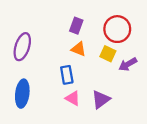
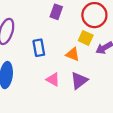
orange triangle: (79, 49) -> (73, 54), moved
blue rectangle: (67, 75) -> (39, 48), moved

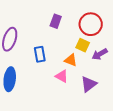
pink triangle: (53, 79) -> (62, 76), moved
purple triangle: (79, 80) -> (89, 84), moved

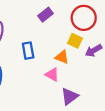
purple rectangle: (56, 21) -> (46, 15), turned 32
purple triangle: (89, 84) -> (70, 96), moved

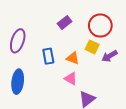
orange triangle: (62, 57) -> (73, 58), moved

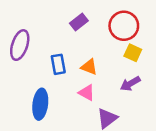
yellow square: (92, 47) -> (133, 53), moved
purple arrow: (109, 56) -> (130, 84), moved
blue ellipse: (18, 82) -> (40, 104), moved

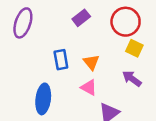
purple ellipse: (20, 45) -> (23, 23), moved
orange triangle: (89, 67) -> (91, 62), turned 30
purple arrow: (130, 84) -> (132, 79), turned 66

